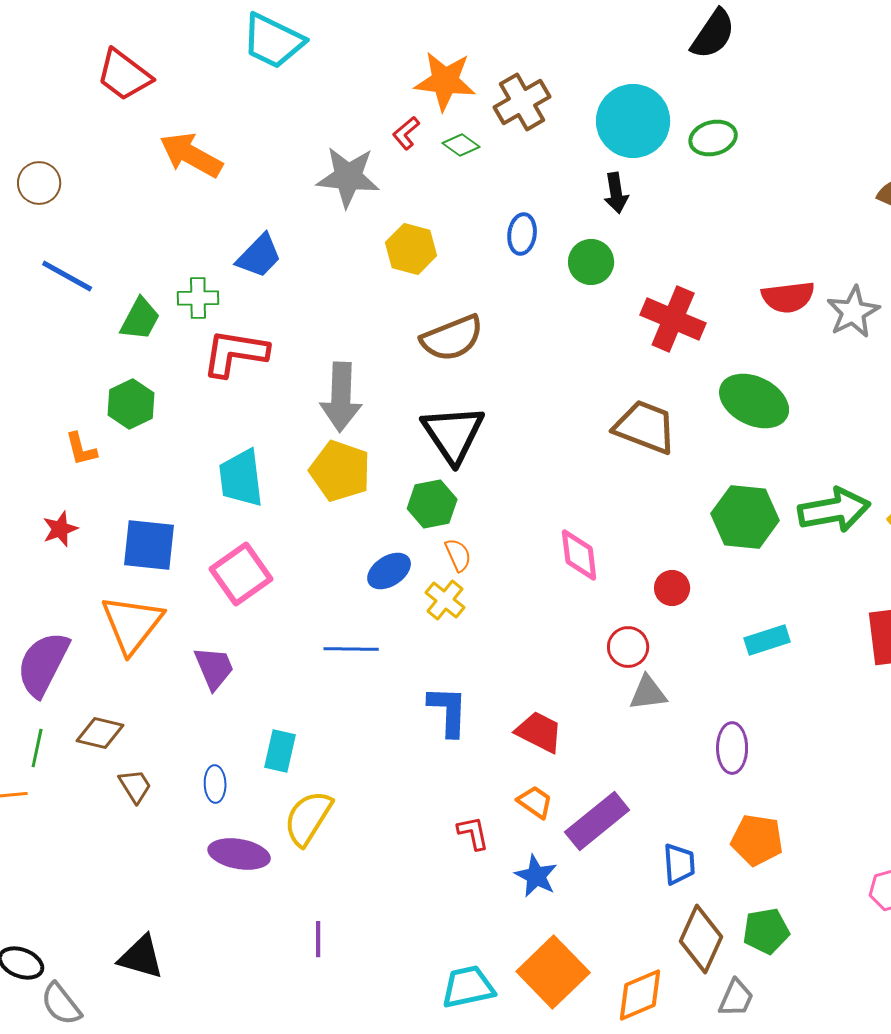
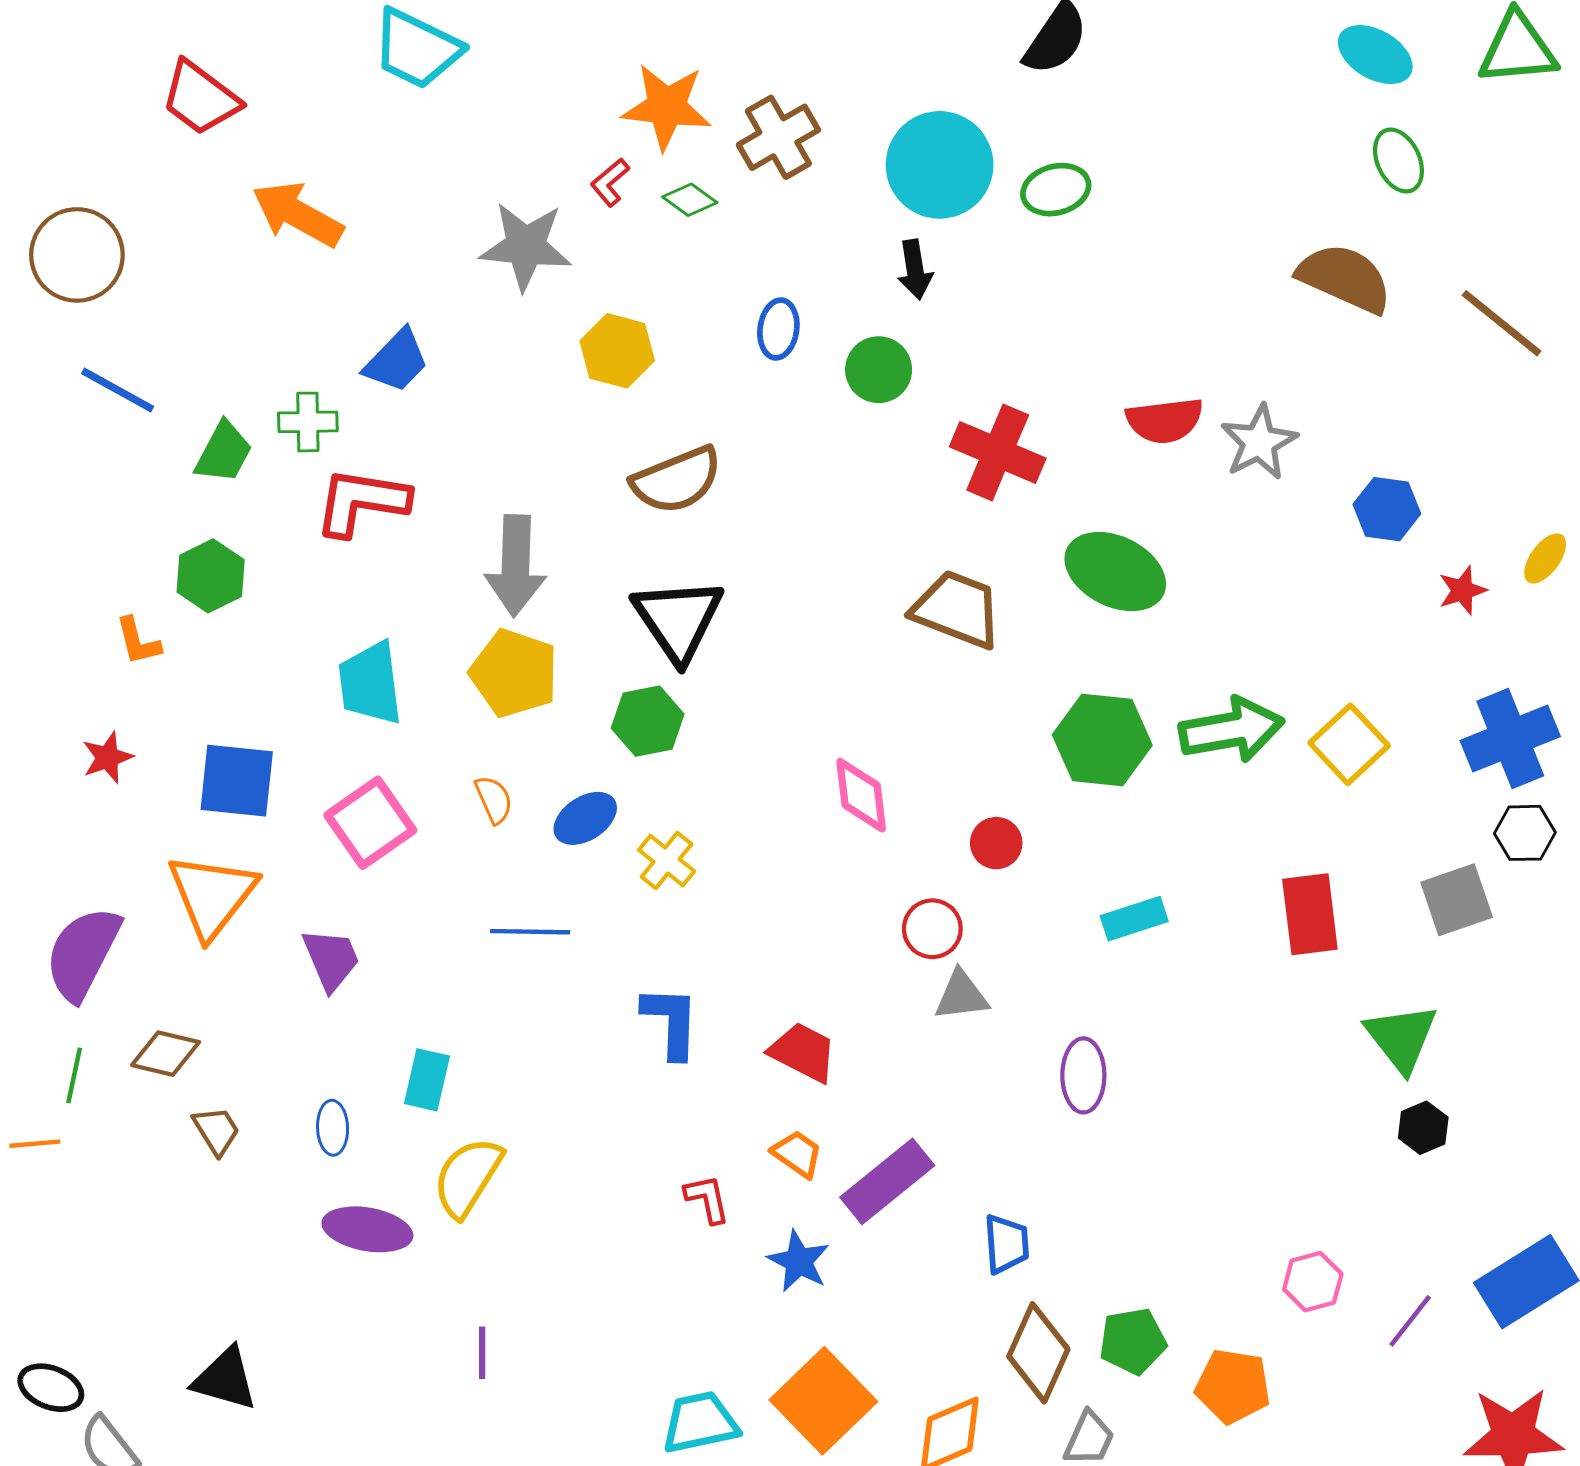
brown circle: (39, 183) -> (77, 255), size x1.5
orange semicircle: (458, 555) -> (494, 800), moved
orange pentagon: (757, 840) -> (1233, 1386), moved

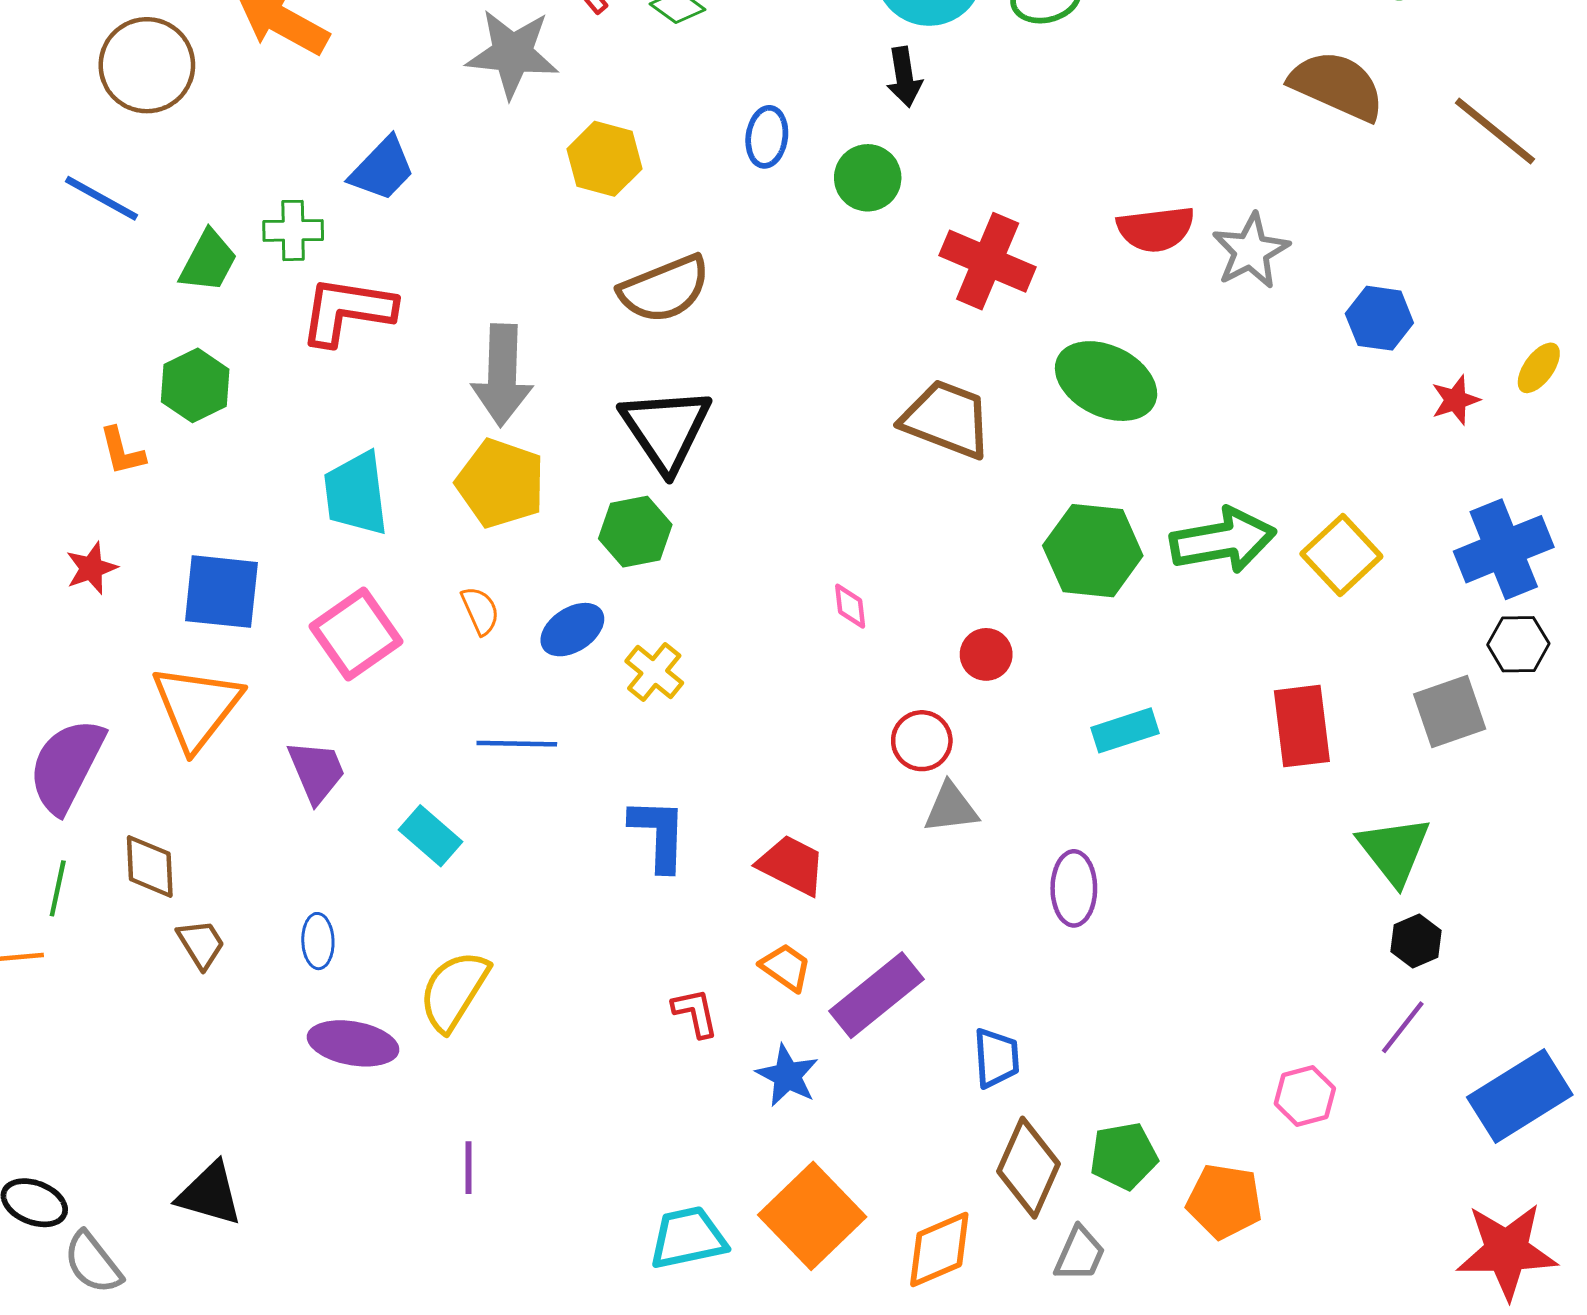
brown circle: (77, 255) -> (147, 65), moved
pink diamond: (861, 795) -> (850, 606), size x0.6
brown diamond: (166, 1054) -> (150, 866), turned 74
cyan rectangle: (427, 1080) -> (431, 836), moved, turned -62
purple line: (1410, 1321) -> (1403, 1027), moved

